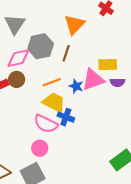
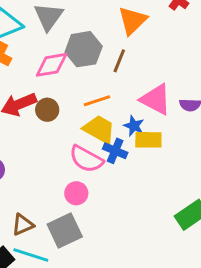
yellow rectangle: (108, 65) -> (148, 140), moved
brown circle: (17, 79) -> (47, 110), moved
pink triangle: (93, 80) -> (156, 99), turned 45
blue star: (76, 86) -> (134, 126), moved

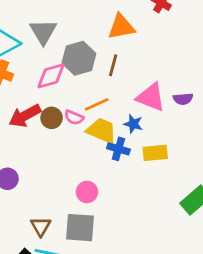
orange triangle: (132, 21) -> (121, 27), turned 40
yellow rectangle: (148, 140) -> (155, 153), moved
pink semicircle: (86, 159) -> (74, 117), moved, size x0.6
brown triangle: (23, 225) -> (41, 227), turned -30
gray square: (65, 230) -> (80, 228), turned 36

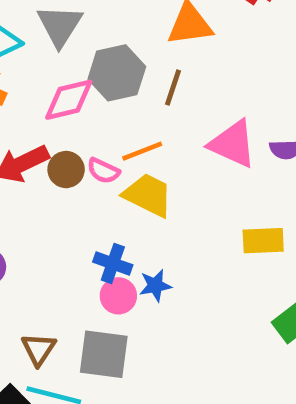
blue star: (133, 124) -> (155, 286), moved, turned -30
blue cross: (118, 149) -> (113, 263), moved
yellow rectangle: (155, 153) -> (263, 241), moved

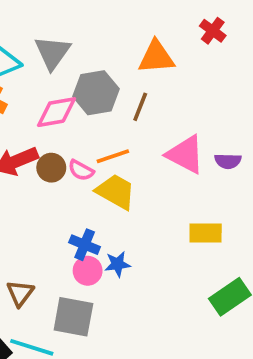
brown triangle: (39, 349) -> (20, 293), moved

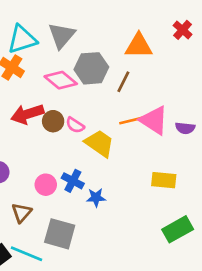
pink diamond: (56, 112) -> (61, 80), turned 44
orange line: (113, 156) -> (131, 120), moved
pink circle: (88, 271) -> (46, 185), moved

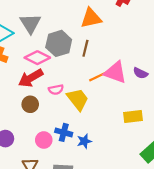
red arrow: (27, 114) -> (31, 78), moved
brown circle: (53, 121) -> (30, 104), moved
pink semicircle: (75, 125) -> (56, 90), turned -32
purple semicircle: (185, 128) -> (140, 73), turned 32
yellow trapezoid: (99, 143) -> (78, 99), turned 30

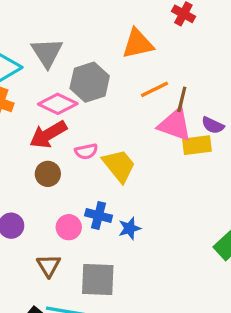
brown line: (85, 48) -> (182, 99), moved
orange line: (98, 76) -> (154, 89), moved
yellow rectangle: (133, 116) -> (197, 145), moved

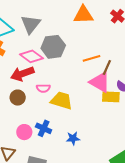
orange triangle: (138, 44) -> (83, 15), moved
yellow trapezoid: (119, 166) -> (62, 100), turned -45
blue star: (130, 228) -> (73, 138), moved

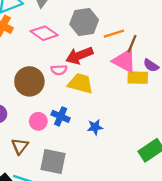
gray hexagon: (53, 47) -> (84, 22), moved
red arrow: (22, 74) -> (79, 56), moved
brown circle: (18, 98) -> (29, 81), size x1.6

